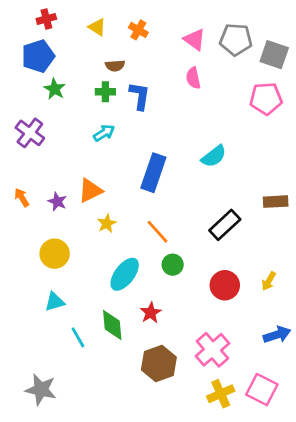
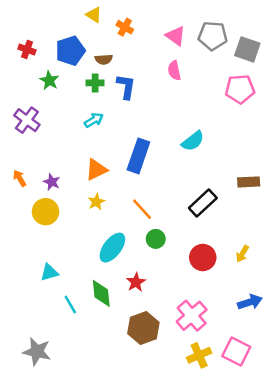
red cross: (46, 19) -> (27, 49), moved, turned 35
yellow triangle: (97, 27) -> (94, 15), moved
blue pentagon: (38, 56) -> (70, 51), moved
orange triangle: (90, 191) -> (96, 170), moved
yellow circle: (55, 254) -> (46, 212), moved

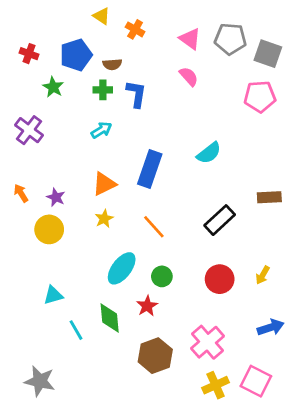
pink semicircle: (174, 71) -> (189, 76), turned 150
green circle: (156, 239) -> (162, 276), moved

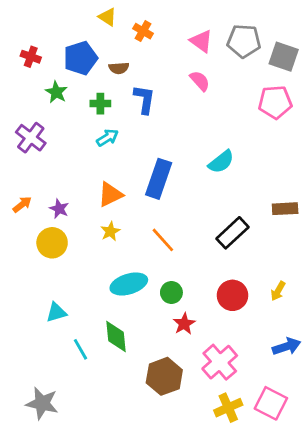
green cross: (103, 90) -> (100, 104), moved
orange arrow: (21, 193) -> (22, 204), turned 84
cyan ellipse: (122, 268) -> (129, 284), turned 36
red star: (147, 306) -> (184, 324), moved

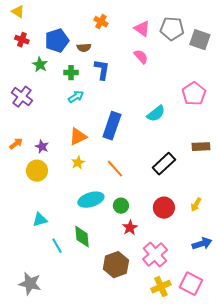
yellow triangle: (107, 17) -> (18, 12), moved
pink pentagon: (275, 102) -> (194, 94), moved, turned -30

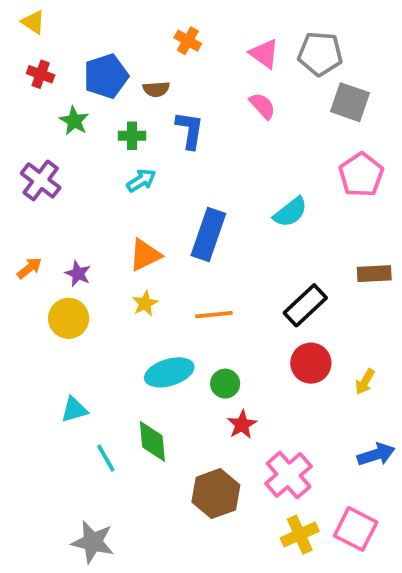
gray square: (200, 40) -> (350, 102), moved
orange line: (115, 169) -> (214, 315), turned -54
red circle: (164, 208) -> (311, 363), moved
gray star: (30, 284) -> (93, 542), moved

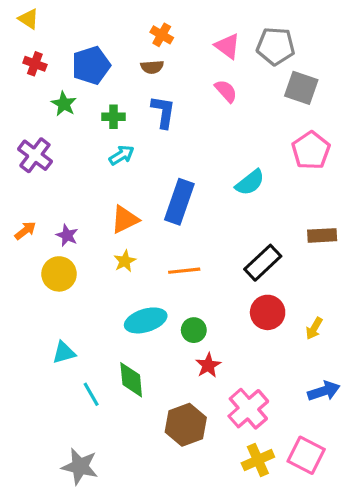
brown semicircle: (156, 89) -> (152, 67), moved

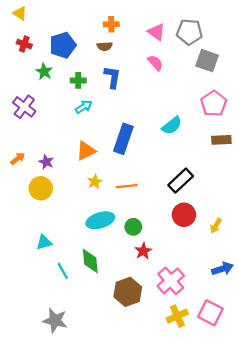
orange cross: (162, 35) -> (111, 24), turned -32
brown rectangle: (322, 235) -> (221, 140), moved
yellow star: (125, 261) -> (95, 182), moved

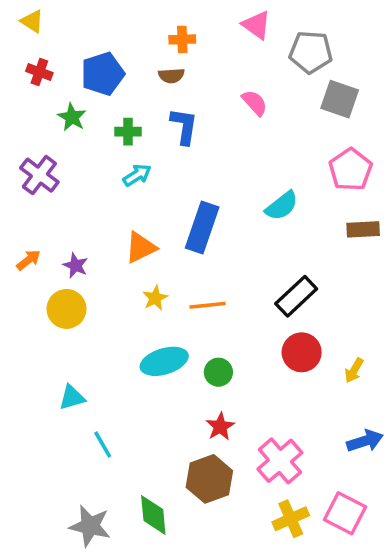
pink triangle: (156, 32) -> (256, 25), moved
red star: (143, 251) -> (220, 426), moved
green diamond: (90, 261) -> (153, 515), moved

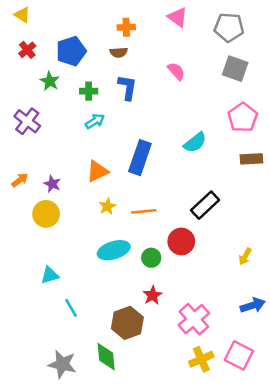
gray pentagon: (311, 52) -> (229, 27), moved
red cross: (39, 72) -> (27, 50), turned 30
red circle: (302, 352) -> (181, 241), moved
brown hexagon: (209, 479) -> (127, 323), moved

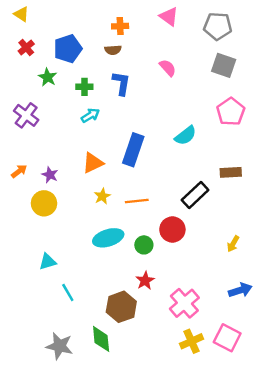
brown rectangle: (251, 159) -> (231, 172), moved

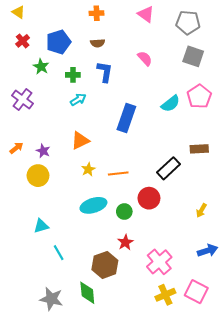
orange cross: (120, 26) -> (97, 13), moved
cyan semicircle: (186, 136) -> (171, 104), moved
blue rectangle: (133, 150) -> (126, 118), moved

